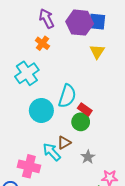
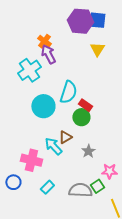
purple arrow: (47, 18) -> (48, 54), moved

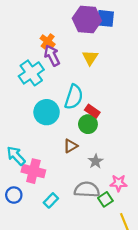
yellow triangle: (97, 49) -> (90, 58), moved
cyan arrow: (53, 146) -> (16, 156), moved
gray semicircle: (80, 190) -> (87, 190), moved

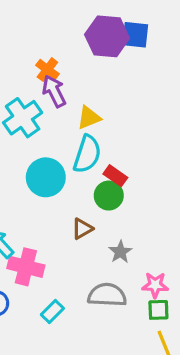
yellow triangle: (90, 58) -> (89, 118), moved, turned 35
green square: (105, 199) -> (158, 310), moved, turned 32

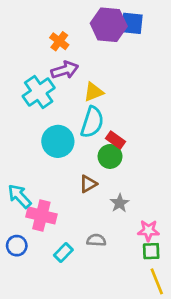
orange cross: (47, 70) -> (59, 41), moved
purple arrow: (54, 91) -> (65, 70), turned 100
gray semicircle: (107, 295) -> (96, 240), moved, size x0.6

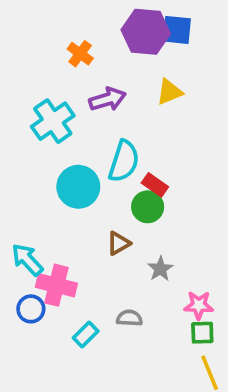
purple arrow: (65, 70) -> (107, 99), moved
yellow triangle: (94, 92) -> (169, 92), moved
blue circle: (17, 246) -> (31, 309), moved

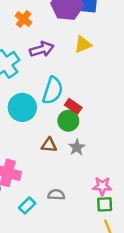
brown triangle: (118, 243) -> (49, 145), turned 35
gray star: (160, 269) -> (77, 147), moved

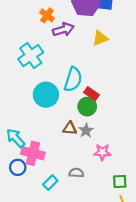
purple arrow: (42, 49) -> (63, 30), moved
gray star: (77, 147) -> (86, 130), moved
pink star: (102, 186) -> (102, 152), moved

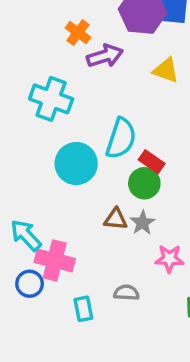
yellow triangle: (100, 38) -> (166, 70), turned 42
cyan cross: (31, 56) -> (51, 99), turned -35
cyan rectangle: (50, 183) -> (83, 309), turned -56

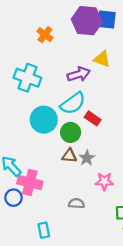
purple arrow: (105, 56) -> (79, 74), moved
cyan semicircle: (121, 138) -> (73, 103), turned 36
green circle: (144, 183) -> (71, 132), moved
cyan rectangle: (83, 309) -> (44, 230), moved

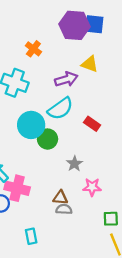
orange cross: (45, 35) -> (33, 49), moved
red rectangle: (93, 118) -> (92, 124), moved
green circle: (71, 132) -> (48, 139), moved
brown triangle: (69, 156) -> (60, 198), moved

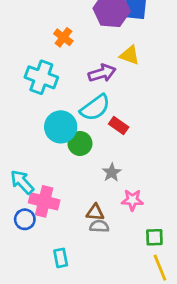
red rectangle: (92, 124) -> (119, 126), moved

